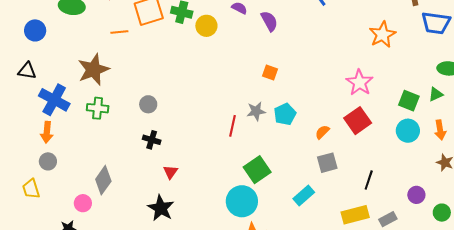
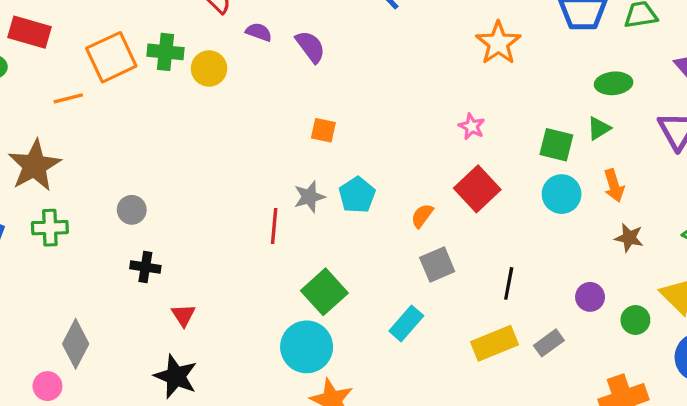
pink star: (359, 83) -> (472, 126), size x0.6

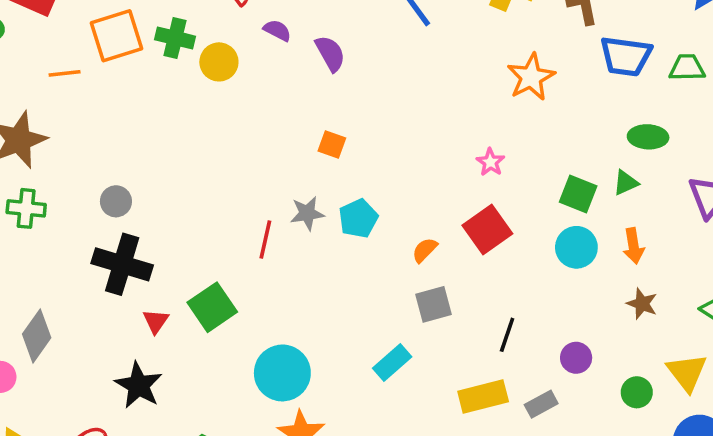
black cross: (145, 267) -> (122, 264), size x1.8
green square: (324, 292) -> (212, 307), moved
purple circle: (590, 297) -> (576, 358), moved

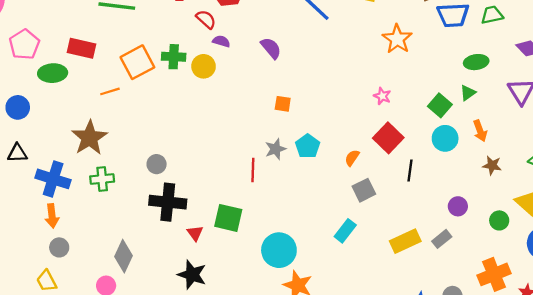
purple semicircle: (277, 30) -> (221, 41), moved
green square: (578, 194) -> (440, 105), turned 30
green square: (212, 307) -> (228, 218), turned -32
black line: (507, 335) -> (410, 170), moved

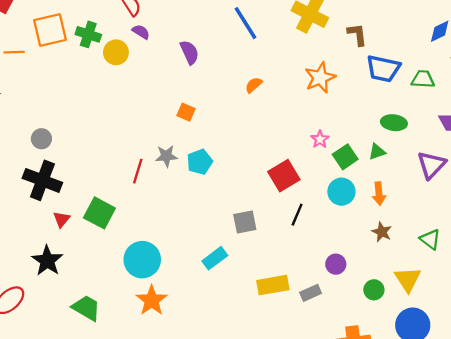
pink star: (382, 96) -> (320, 139), moved
orange semicircle: (352, 158) -> (254, 85), moved

